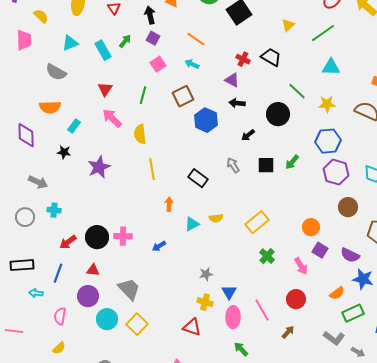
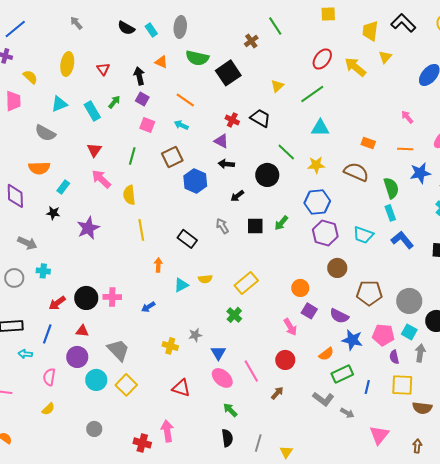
pink square: (158, 64) -> (147, 125), turned -35
green cross: (267, 256) -> (234, 315), moved
yellow cross: (205, 302) -> (170, 346), moved
pink ellipse: (233, 317) -> (222, 378), turned -50

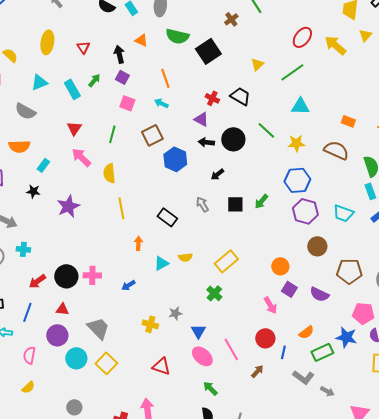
orange line: (185, 100) -> (165, 78), turned 36
black circle: (267, 175) -> (233, 139), moved
blue star: (352, 340) -> (346, 337), moved
blue line: (367, 387) -> (283, 352), moved

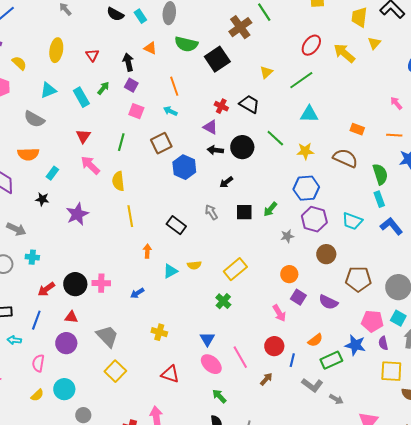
brown cross: (231, 19) -> (240, 27), size x1.6
gray star: (175, 313) -> (287, 236), moved
cyan circle: (76, 358) -> (64, 389), moved

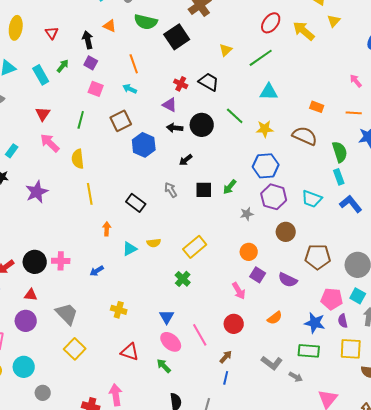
blue line: (292, 360) -> (226, 378), moved
green rectangle: (331, 360) -> (309, 351), moved, turned 30
green arrow: (219, 396) -> (164, 366), moved

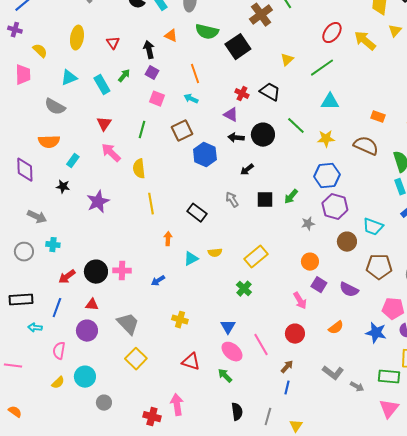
cyan trapezoid: (312, 199) -> (373, 227), moved
green rectangle: (309, 351) -> (389, 377), moved

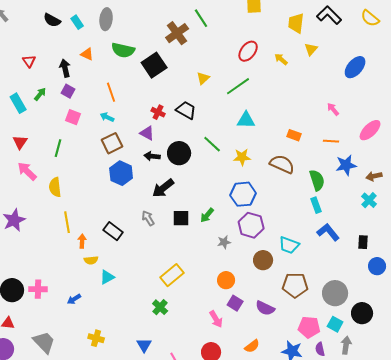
yellow arrow: (365, 41) -> (281, 59), size x0.6
brown square: (182, 131) -> (112, 143), moved
black arrow: (247, 170) -> (163, 188), size x1.6
orange arrow: (168, 239) -> (82, 241), moved
yellow semicircle: (215, 253) -> (91, 260), moved

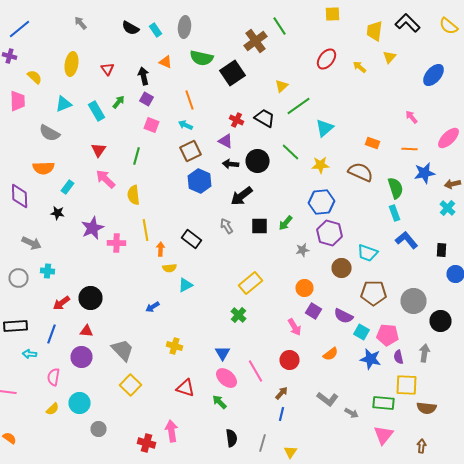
green line: (238, 86) -> (298, 106), moved
cyan triangle: (246, 120) -> (324, 128), turned -42
pink cross: (38, 289) -> (116, 243), moved
cyan square: (335, 324) -> (362, 332), moved

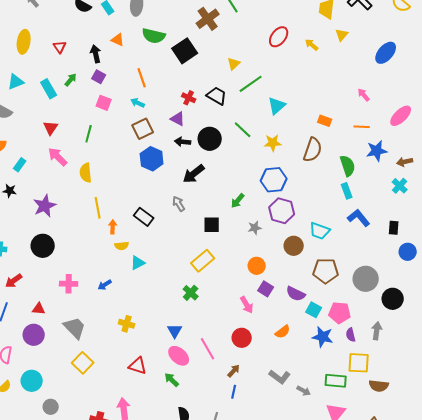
brown semicircle: (360, 172) -> (313, 150), turned 85
black square: (260, 226) -> (212, 225), moved
pink cross: (116, 243) -> (69, 284), moved
black circle: (90, 298) -> (43, 246), moved

